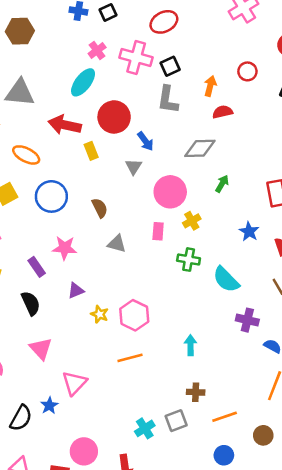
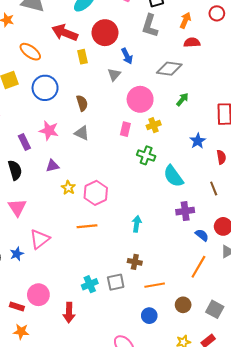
gray triangle: (117, 244) -> (82, 133), moved
purple cross: (247, 320) -> (185, 211), turned -30

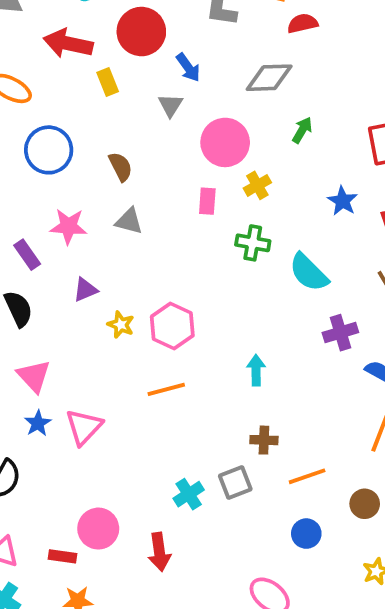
blue star: (17, 254) -> (38, 423), moved

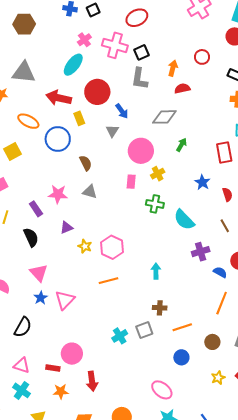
blue circle: (49, 150) -> (58, 139), moved
red arrow: (159, 552) -> (92, 381), moved

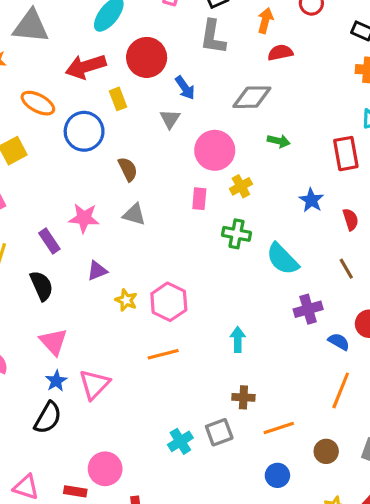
red arrow: (59, 98) -> (86, 67), turned -30
green arrow: (182, 145) -> (279, 141), turned 72
black semicircle: (23, 327) -> (48, 418), moved

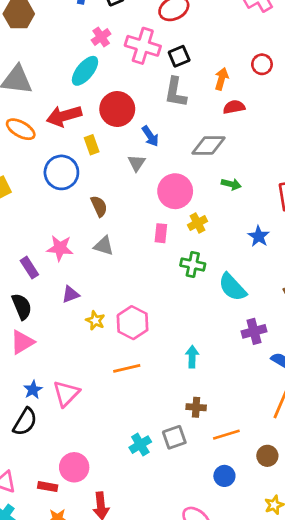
orange ellipse: (38, 103) -> (21, 129), moved
pink triangle: (53, 342) -> (22, 342), moved, turned 40

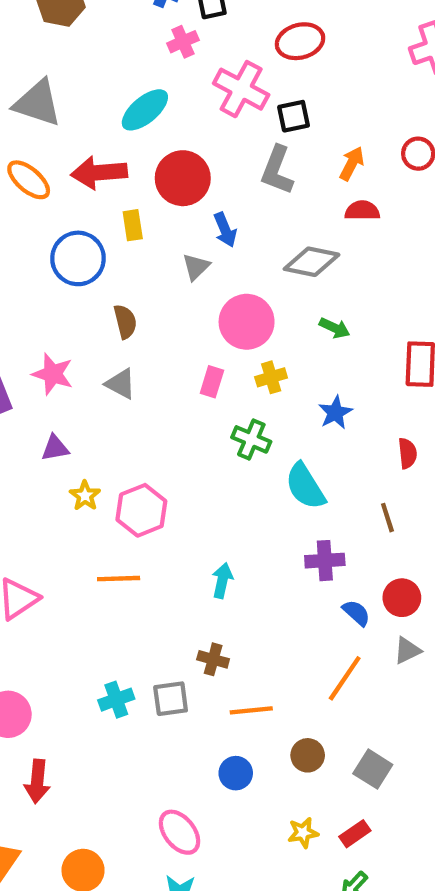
pink cross: (101, 37) -> (183, 42), moved
blue star: (259, 236) -> (335, 413), moved

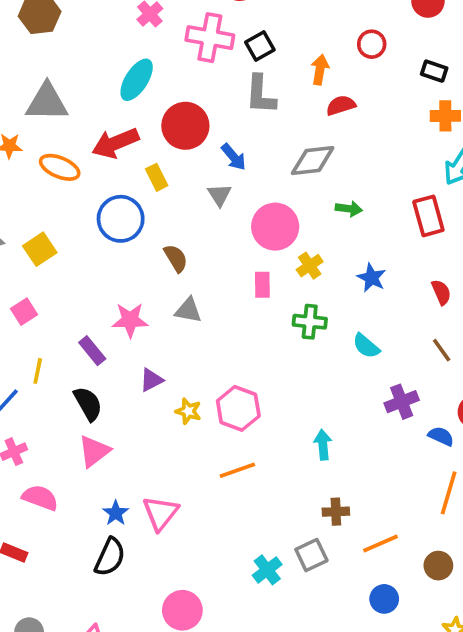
cyan semicircle: (305, 486) -> (366, 346), size x0.7

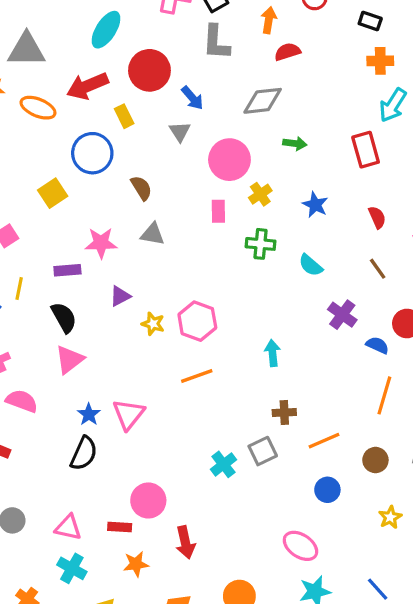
yellow square: (40, 249) -> (53, 193), moved
purple rectangle: (92, 351) -> (67, 270), turned -55
purple cross: (402, 402) -> (342, 315), turned -32

